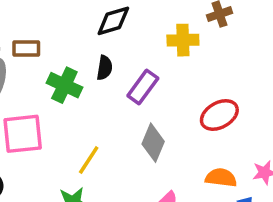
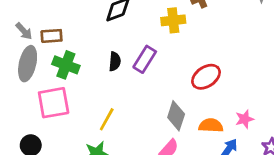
black semicircle: (105, 68) -> (115, 61), moved
green cross: (64, 85) -> (66, 65), moved
gray diamond: (153, 143) -> (176, 116), moved

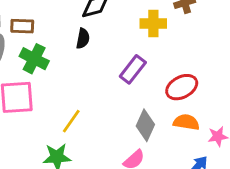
purple rectangle: (145, 59) -> (133, 69), moved
black semicircle: (115, 61) -> (83, 39), moved
orange semicircle: (211, 126) -> (186, 122), moved

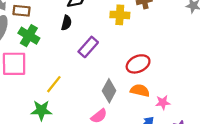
purple rectangle: (133, 69) -> (88, 47), moved

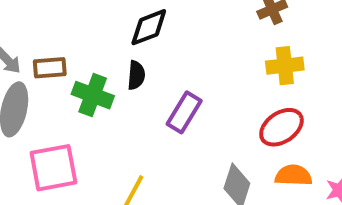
yellow cross: (120, 15) -> (285, 66), moved
green cross: (29, 36) -> (93, 95), moved

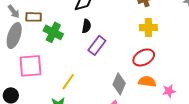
black semicircle: (136, 75) -> (86, 26), moved

